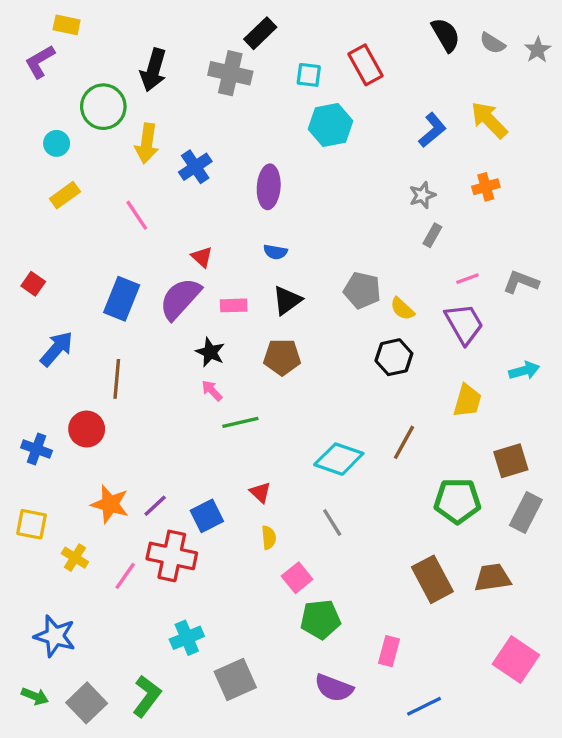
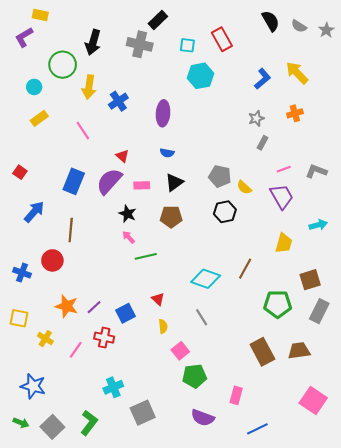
black hexagon: (394, 357) -> (225, 212), moved
red cross: (172, 556) -> (104, 338), size x0.7

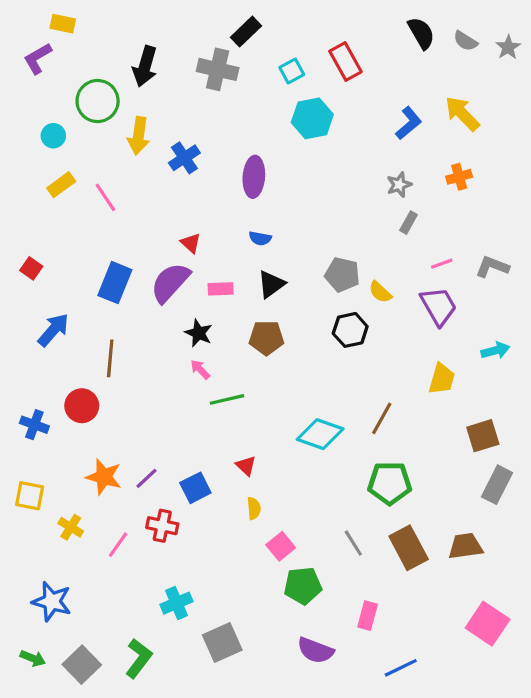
cyan square: (187, 45) -> (292, 71), turned -35
pink line: (83, 131) -> (105, 197), moved
green pentagon: (278, 304) -> (390, 483), moved
gray line: (202, 317) -> (353, 543), moved

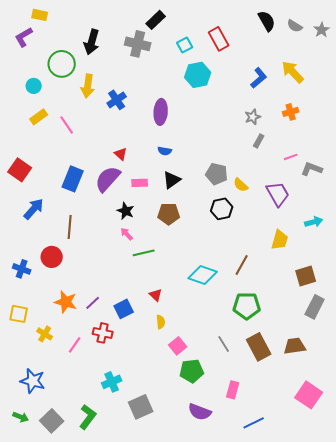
pink line: (442, 264) -> (291, 157), moved
red square: (31, 268) -> (20, 170), size x1.6

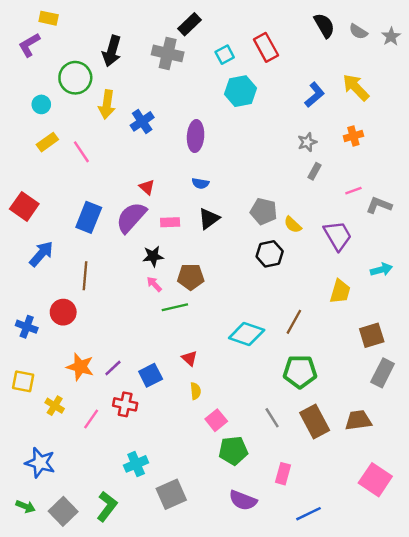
black star: (126, 211) -> (153, 256), turned -30
brown pentagon: (169, 214) -> (191, 277), moved

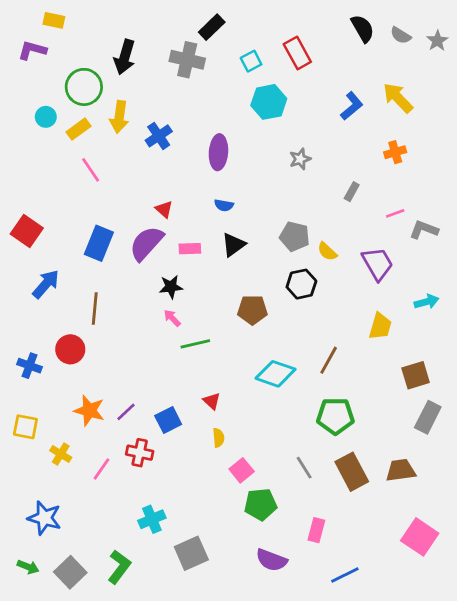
purple L-shape: (29, 45) -> (32, 50), turned 45
yellow rectangle: (47, 142) -> (78, 129), moved
gray star: (307, 142) -> (300, 159), moved
brown pentagon: (191, 277) -> (252, 310), moved

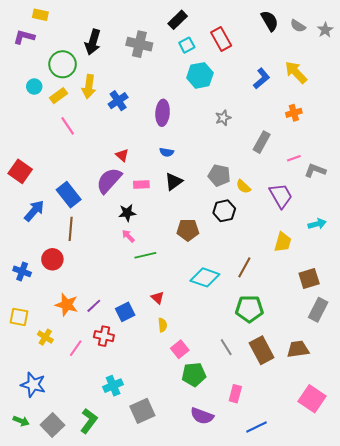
black rectangle: (212, 27) -> (178, 20), moved
gray rectangle: (352, 192) -> (262, 142), size x1.5
blue rectangle: (99, 243) -> (69, 195), moved, turned -60

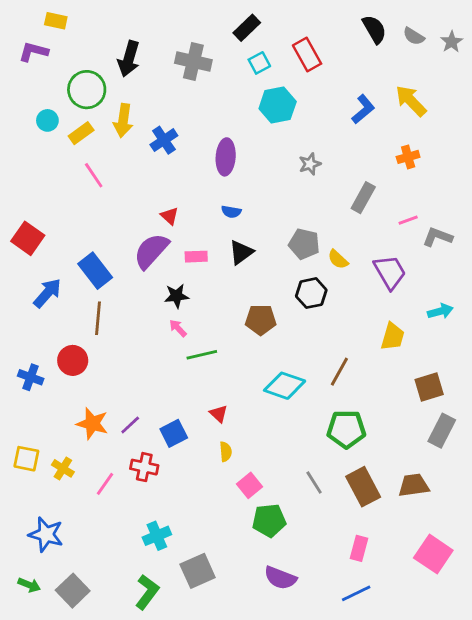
yellow square: (19, 317) -> (26, 459), moved
pink rectangle: (235, 394) -> (359, 548), moved
green L-shape: (89, 421) -> (147, 592), moved

